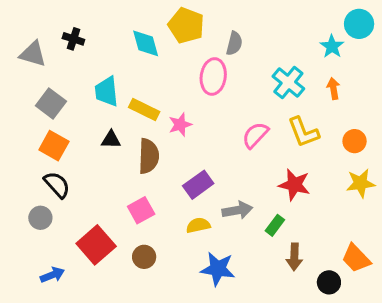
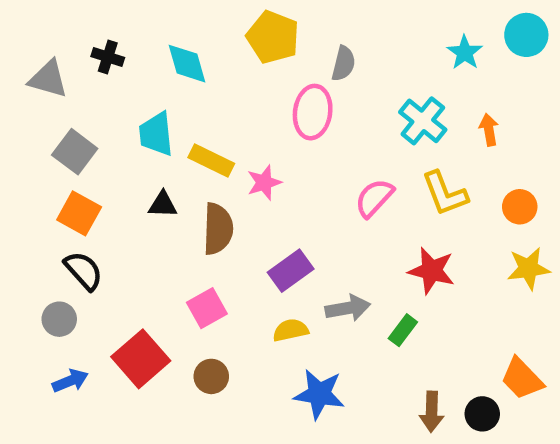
cyan diamond: (146, 43) -> (187, 64), moved
cyan star: (332, 46) -> (465, 53), moved
brown arrow: (294, 257) -> (432, 412), moved
blue arrow: (52, 275) -> (70, 381), moved

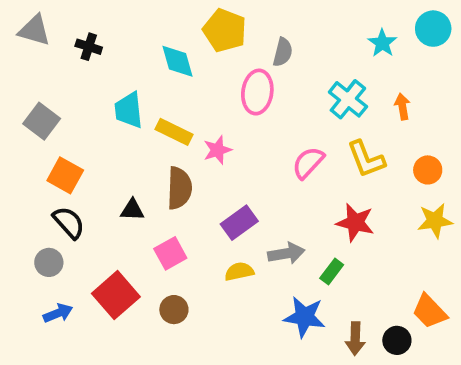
cyan diamond: (187, 64) -> (178, 61), moved
gray triangle: (48, 79) -> (34, 30), moved
gray square: (75, 152) -> (42, 121), moved
black triangle: (163, 205) -> (132, 210), moved
blue star: (319, 394) -> (304, 317), moved

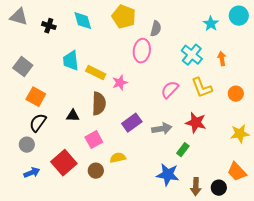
cyan diamond: (178, 61) -> (83, 21), moved
yellow star: (435, 221) -> (240, 134), moved
black semicircle: (69, 223) -> (38, 123), turned -102
gray arrow: (286, 253) -> (162, 129), moved
yellow semicircle: (239, 271) -> (118, 158), moved

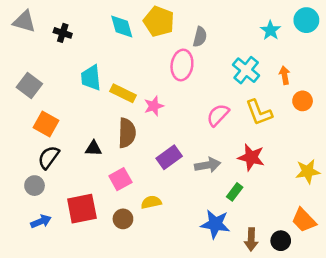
cyan diamond: (83, 21) -> (122, 27), moved
orange circle: (236, 94) -> (303, 101), moved
red square: (64, 163) -> (82, 209), turned 30

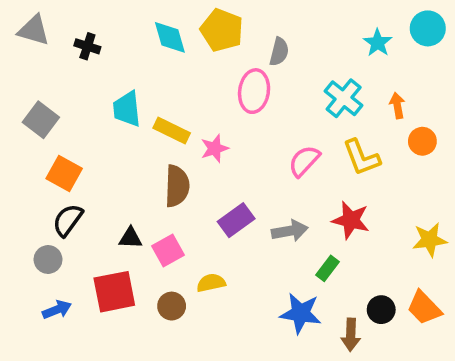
black triangle: (93, 148) -> (130, 238), moved
black circle: (281, 241) -> (381, 310), moved

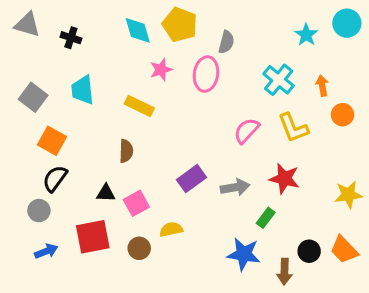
cyan trapezoid: (127, 109) -> (83, 90), moved
pink star: (215, 148) -> (161, 70), moved
brown semicircle: (177, 186) -> (126, 151), moved, size x0.7

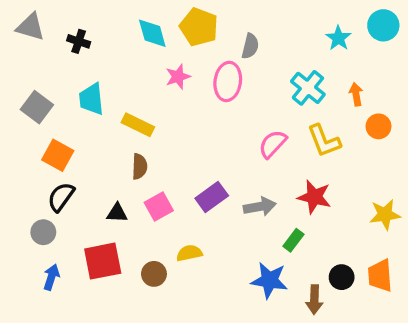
yellow rectangle: (139, 106) -> (138, 125), moved
pink square: (136, 203) -> (159, 207), moved
orange trapezoid: (344, 250) -> (380, 276), turned 40
blue arrow: (46, 251) -> (51, 277), turned -50

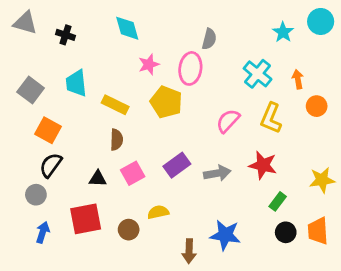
yellow pentagon: (199, 27) -> (166, 102), moved
yellow L-shape: (324, 141) -> (271, 118), turned 44
green rectangle: (293, 240) -> (278, 201), moved
brown arrow: (314, 300) -> (189, 251), moved

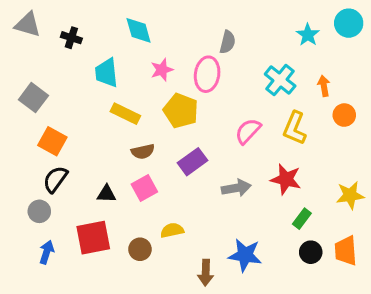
cyan trapezoid: (76, 83) -> (106, 73), moved
brown semicircle: (117, 140) -> (143, 152), moved, turned 75
purple rectangle: (177, 165) -> (193, 162), moved

